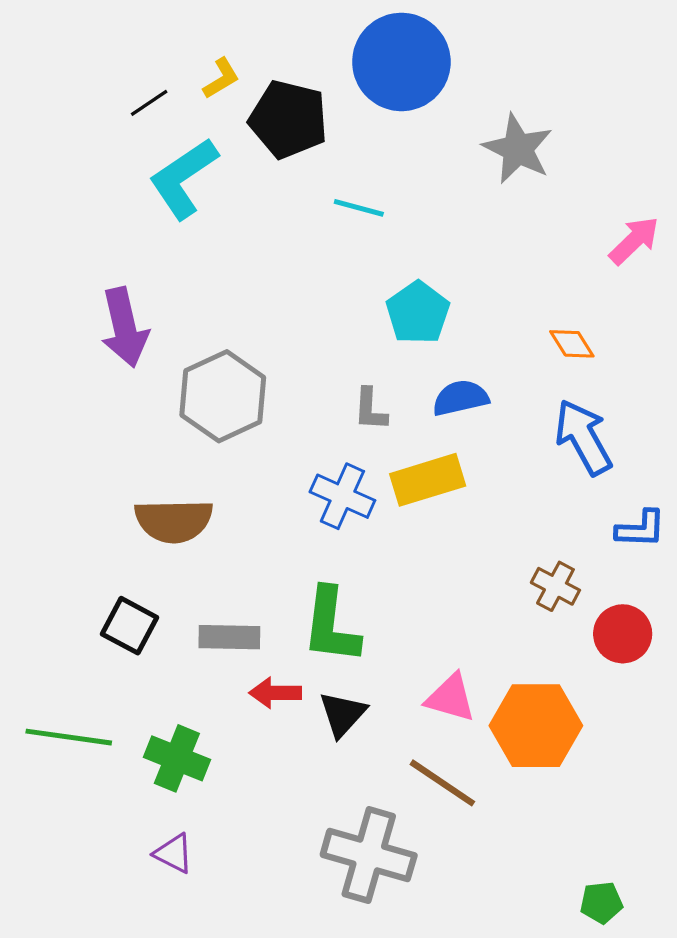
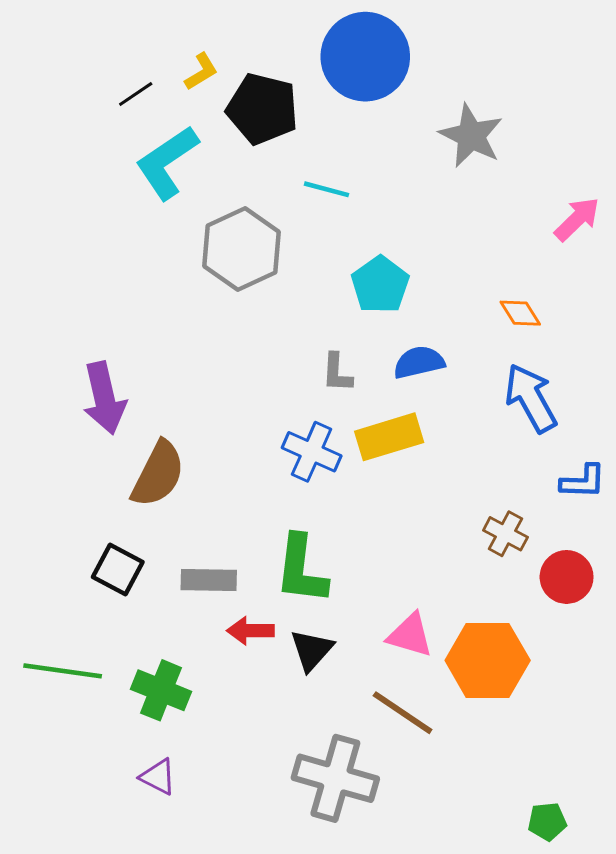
purple arrow: (125, 327) -> (104, 398), moved
gray hexagon: (223, 396) -> (242, 249), moved
brown semicircle: (174, 521) -> (158, 474), turned -62

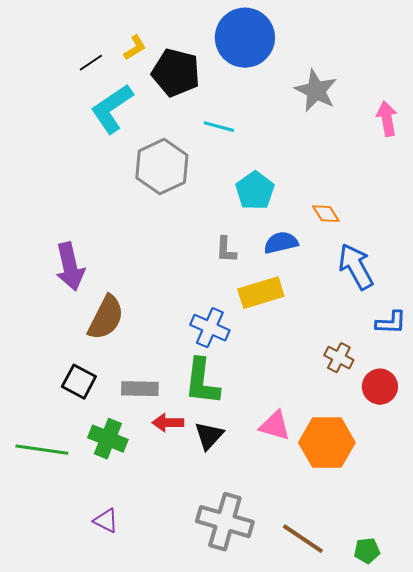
pink arrow: (577, 219) -> (387, 119), moved, turned -56
orange diamond: (520, 313) -> (326, 214), moved
blue cross: (312, 452) -> (210, 328), moved
green cross: (161, 690) -> (108, 439), moved
brown line: (403, 713) -> (303, 539), moved

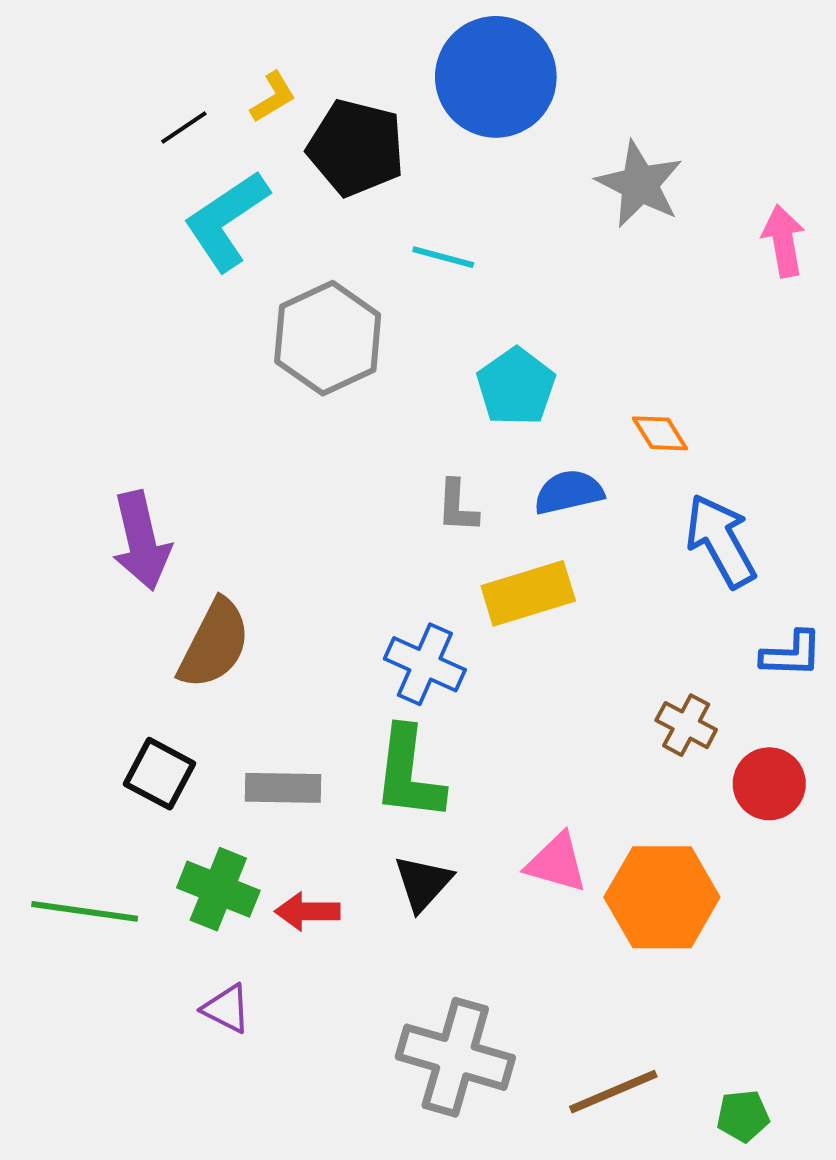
red arrow: (168, 423) -> (307, 911), moved
purple triangle: (106, 521) -> (226, 1009), moved
brown line: (303, 539) -> (613, 1092), turned -57

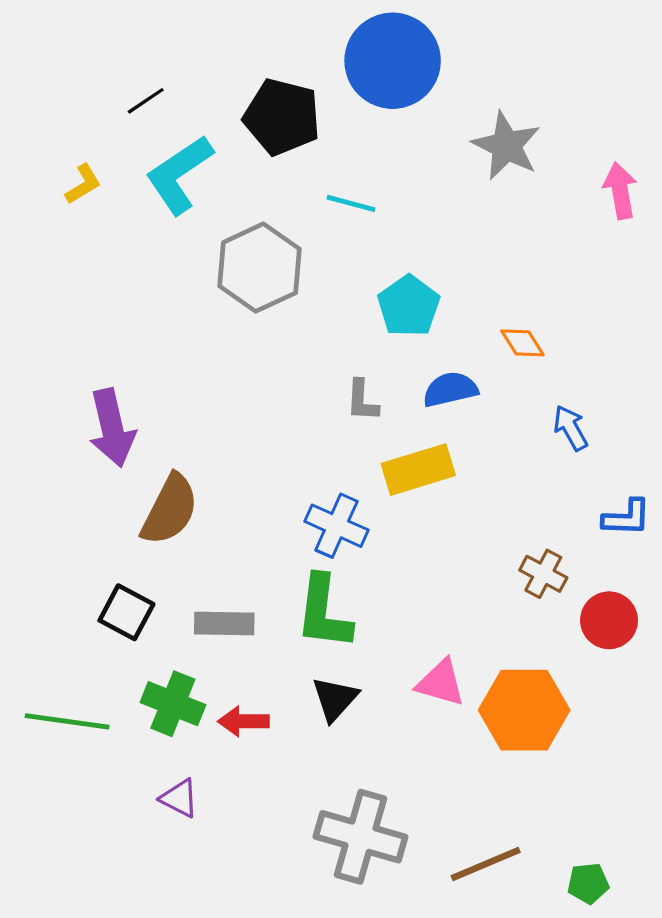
yellow L-shape: (273, 97) -> (83, 184), moved
blue arrow: (721, 541) -> (571, 428), size x0.6

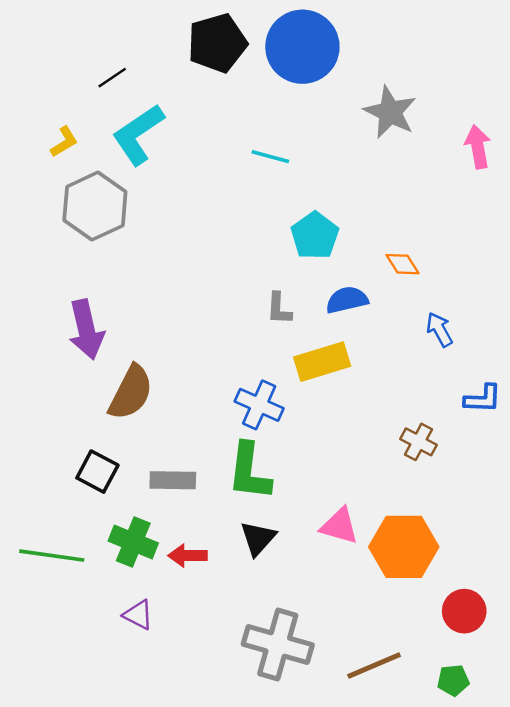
black pentagon: (282, 117) -> (217, 43), moved, turned -30
gray hexagon: (260, 268) -> (95, 206), moved
red circle: (609, 620) -> (464, 611), moved

